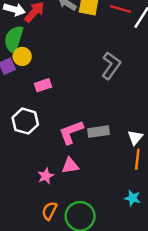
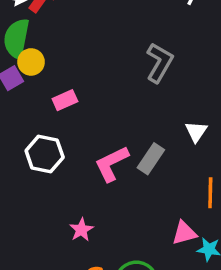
gray rectangle: (99, 132) -> (151, 159), turned -42
white triangle: (135, 137) -> (196, 132), moved
pink triangle: (70, 166) -> (184, 233), moved

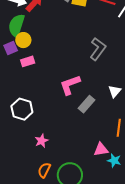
pink rectangle: (65, 100) -> (28, 61), moved
white hexagon: (45, 154) -> (22, 109), moved
pink L-shape: (112, 164) -> (70, 85), moved

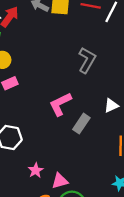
white triangle: (115, 91) -> (111, 106), turned 32
pink triangle: (101, 149) -> (60, 181), moved

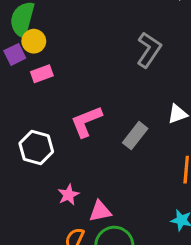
pink L-shape: (60, 104) -> (86, 122), moved

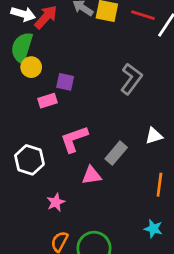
purple square: (15, 54) -> (65, 82), moved, turned 36
pink rectangle: (42, 74) -> (47, 101), moved
pink triangle: (100, 211) -> (92, 175), moved

